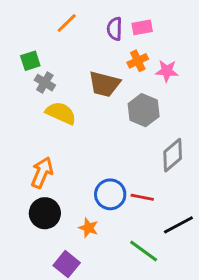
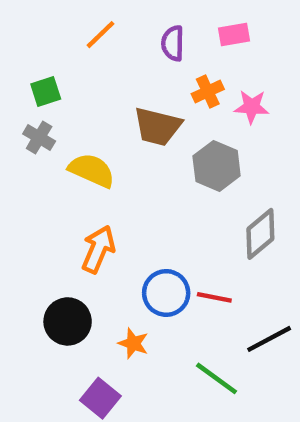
pink rectangle: (142, 27) -> (234, 35), moved
gray cross: (45, 83) -> (39, 137), moved
orange arrow: (42, 173) -> (98, 249), moved

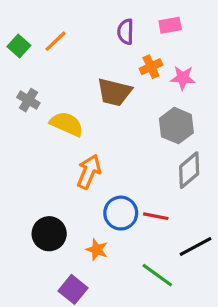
orange line: (100, 35) -> (55, 41), moved
green square: (46, 91) -> (19, 46), moved, turned -30
gray hexagon: (217, 166) -> (176, 126), moved
orange arrow: (98, 249) -> (89, 172), moved

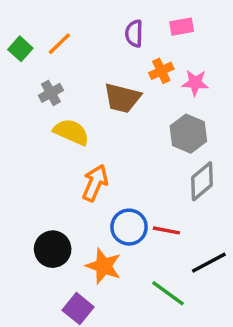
gray cross: (28, 100) -> (51, 93), moved, turned 30
orange star: (97, 250) -> (104, 266), size x1.5

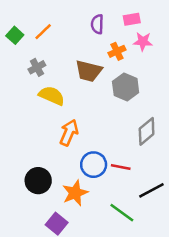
pink star: (195, 83) -> (143, 41), moved
gray hexagon: (188, 134) -> (126, 87), moved
orange star: (104, 266) -> (75, 193), turned 30

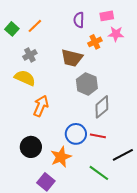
gray hexagon: (126, 87) -> (87, 84), moved
yellow semicircle: (52, 96) -> (25, 78), moved
gray diamond: (147, 131) -> (102, 107), moved
orange arrow: (69, 133) -> (41, 106), moved

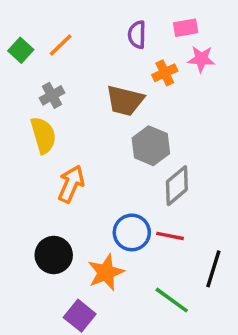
yellow semicircle: (25, 78) -> (43, 135), turned 50
black line: (123, 155) -> (213, 269), turned -45

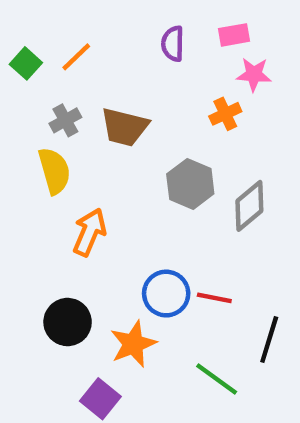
orange cross: (165, 73) -> (225, 114), moved
brown trapezoid: (125, 101) -> (125, 127), moved
gray diamond: (177, 186) -> (249, 206), moved

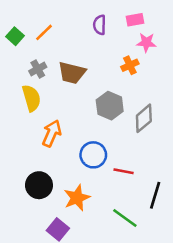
blue circle: (166, 294) -> (93, 155), moved

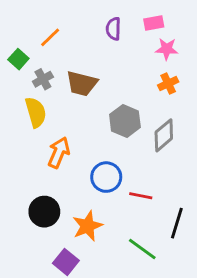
green square: (15, 36) -> (18, 59), moved
orange cross: (130, 65) -> (168, 83), moved

